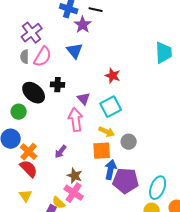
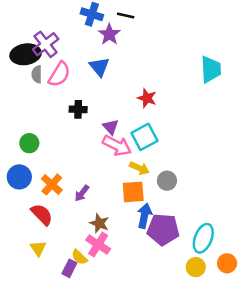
black ellipse: (34, 93) -> (26, 54), moved, turned -50
pink arrow: (76, 120) -> (117, 146), moved, turned 125
orange cross: (29, 152) -> (52, 184), moved

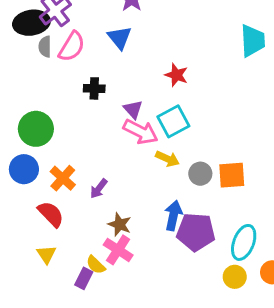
green circle: (29, 143) -> (36, 129), size x1.5
orange square: (133, 192) -> (232, 175), moved

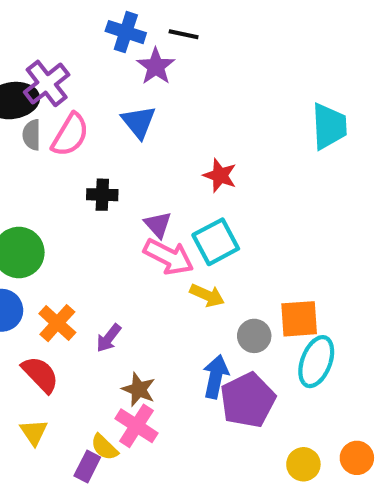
gray circle: (200, 174) -> (254, 336), moved
purple pentagon: (196, 232) -> (248, 400), turned -30
cyan ellipse: (244, 242) -> (316, 362), moved

